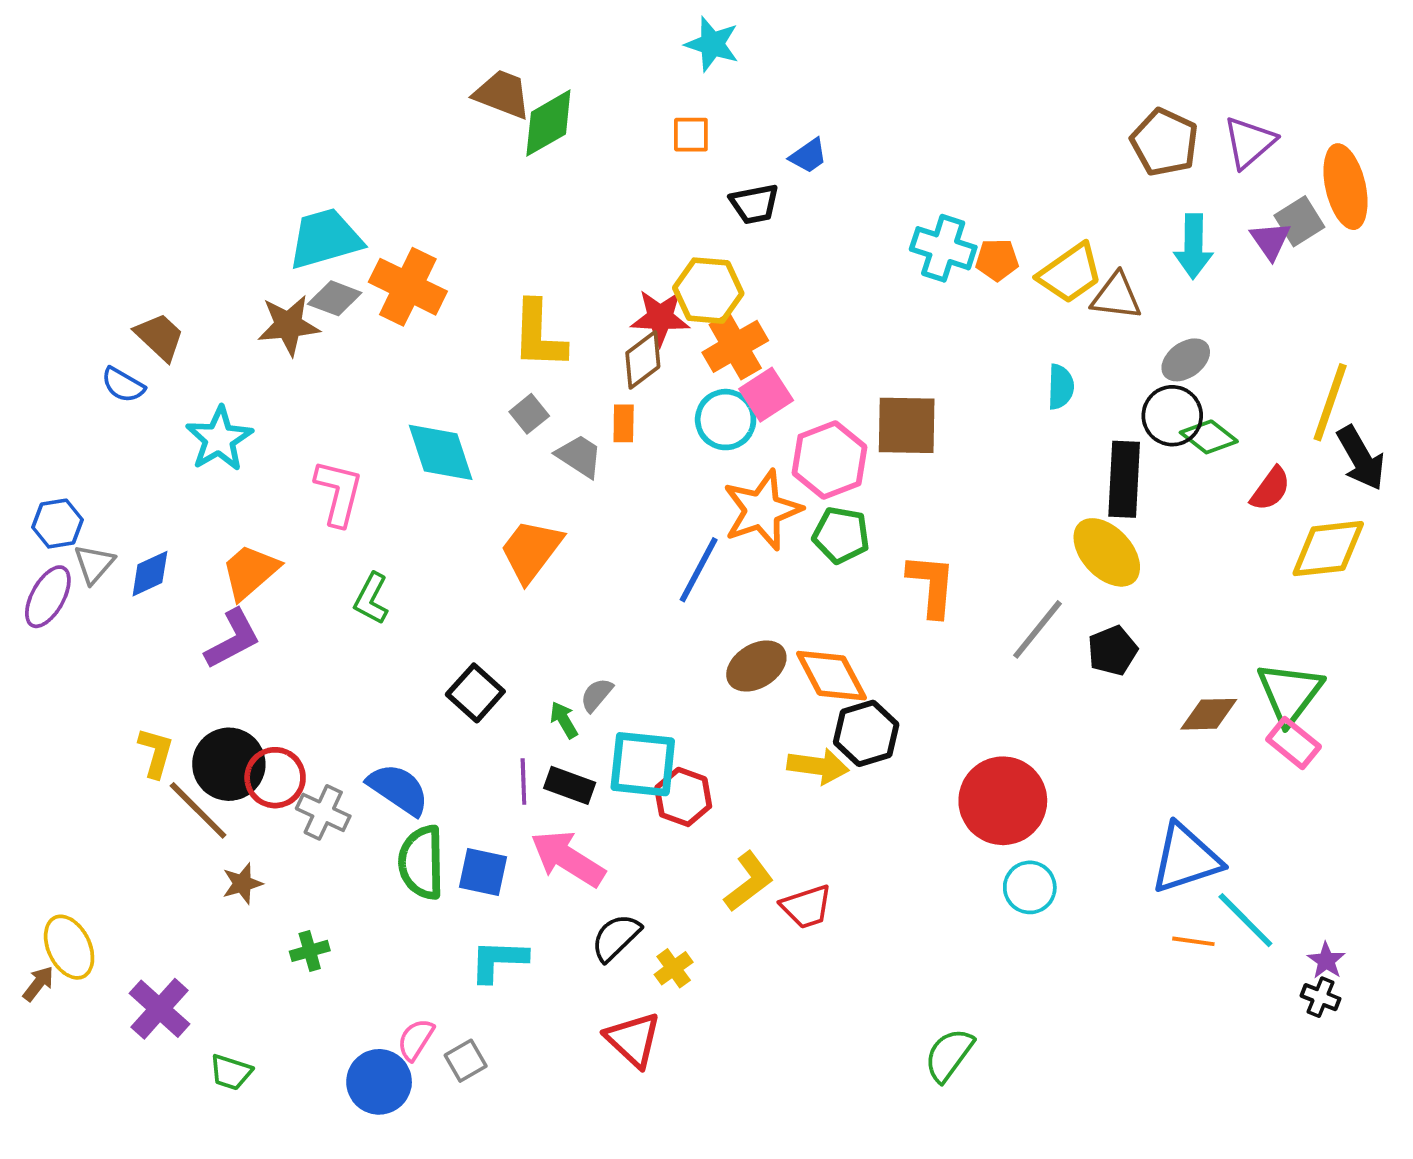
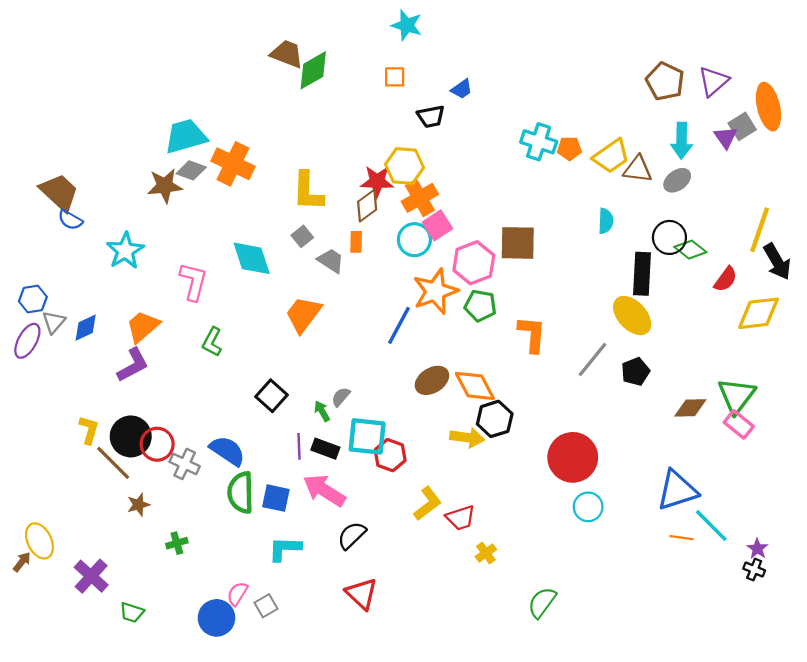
brown trapezoid: (160, 337) -> (59, 192), moved, size x1.4
gray ellipse: (1186, 360) -> (677, 180), moved
yellow cross: (674, 968) -> (486, 553), moved

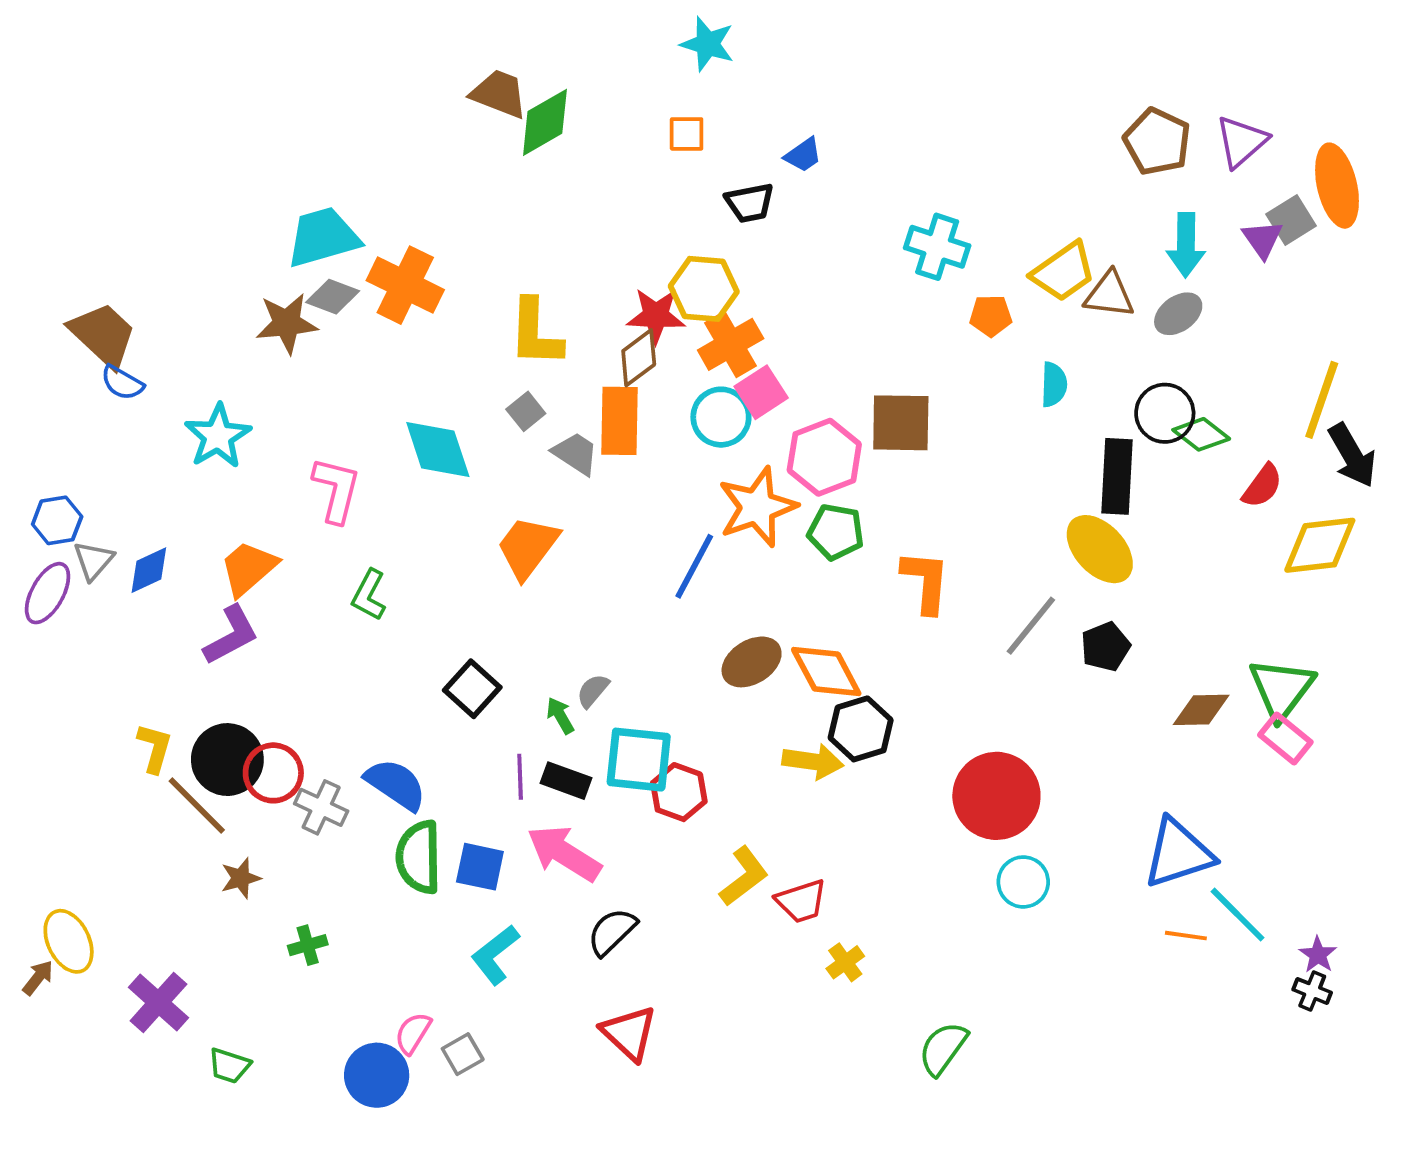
orange pentagon: (569, 148) -> (991, 316), moved
orange rectangle: (356, 242) -> (620, 421), size x1.8
cyan L-shape: (285, 549) -> (495, 955), turned -40

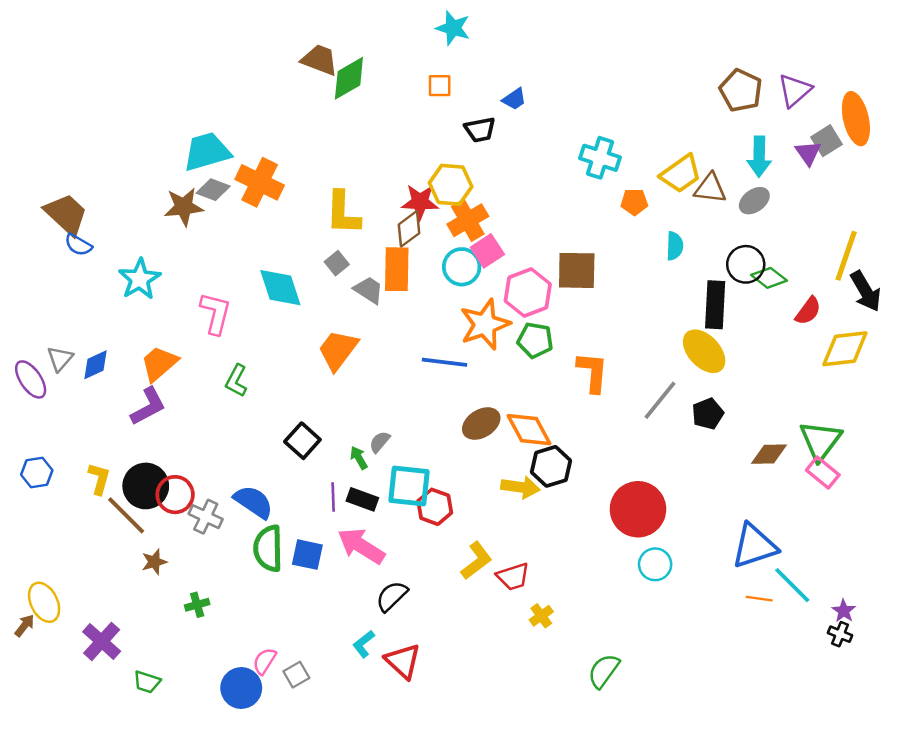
blue hexagon: (57, 520) -> (37, 472), moved
blue line: (694, 566) -> (444, 362), turned 69
purple ellipse: (48, 593) -> (31, 379), turned -63
cyan L-shape: (495, 955) -> (364, 644), moved, size x0.7

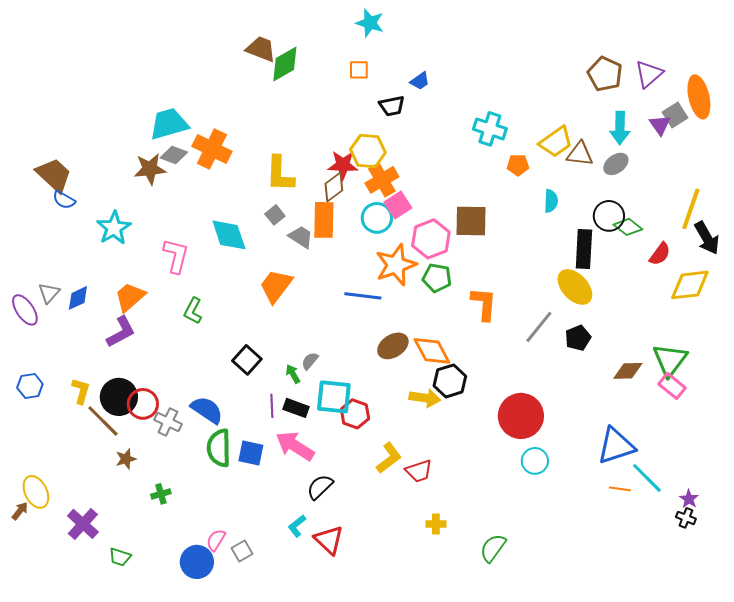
yellow cross: (541, 616) -> (436, 524), moved, turned 36

